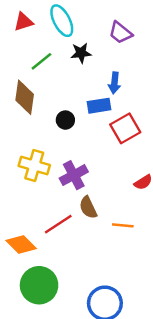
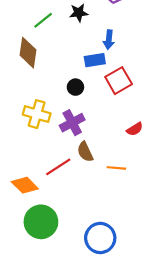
black circle: (65, 120) -> (75, 87), moved

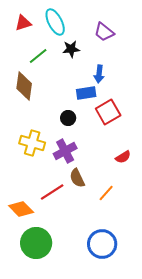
orange line: (116, 168) -> (106, 193), turned -54
blue circle: (100, 238) -> (102, 244), moved

